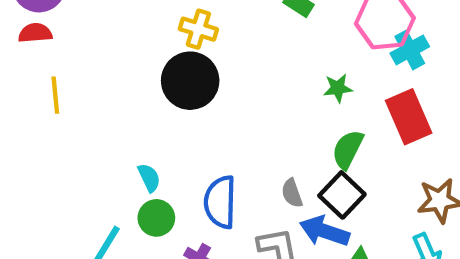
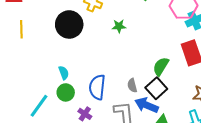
black circle: (190, 81) -> (69, 24), moved
green star: (338, 88) -> (119, 26), moved

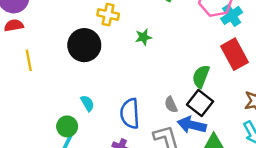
green circle: (66, 92) -> (67, 126), moved

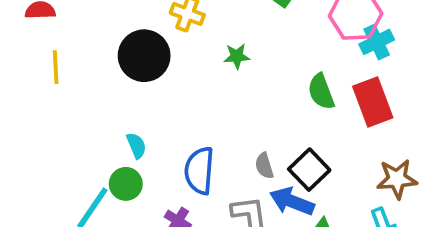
green semicircle: (201, 76) -> (321, 92), moved, turned -50
green circle: (67, 126) -> (126, 184), moved

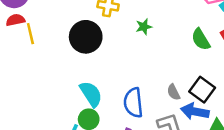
yellow line: (56, 67) -> (30, 34), moved
cyan semicircle: (136, 146) -> (91, 94), size x1.6

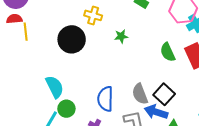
gray semicircle: (173, 92) -> (140, 94), size x1.5
cyan semicircle: (91, 94) -> (55, 87), moved

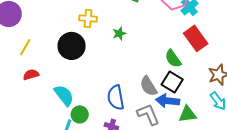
red semicircle: (14, 19) -> (31, 75), moved
yellow line: (26, 32) -> (25, 47), turned 48
green semicircle: (168, 52) -> (173, 59), moved

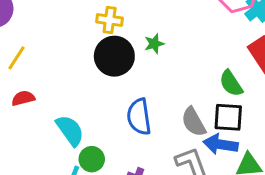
black circle: (72, 46) -> (114, 56), moved
black square: (172, 82) -> (228, 117), turned -30
blue semicircle: (116, 98) -> (139, 117), moved

